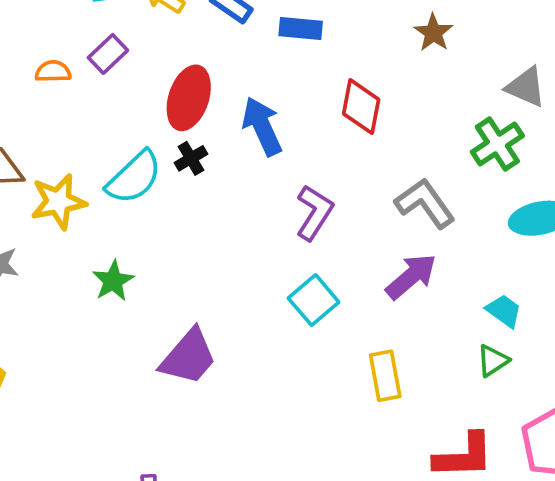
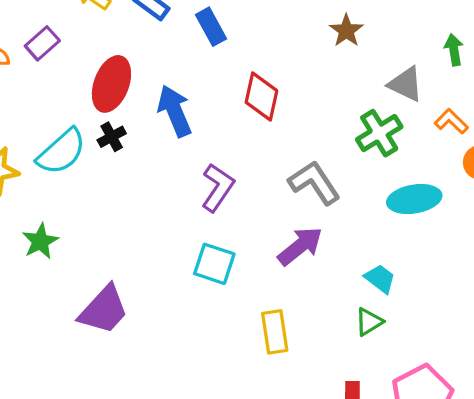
blue rectangle: (301, 28) -> (211, 27), turned 54
brown star: (433, 33) -> (346, 31), moved
cyan square: (314, 300) -> (214, 264), turned -33

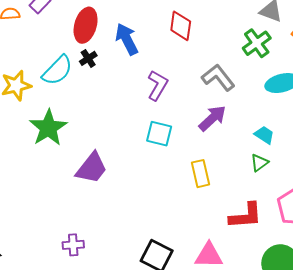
green star: (40, 241) -> (48, 128), size x1.6

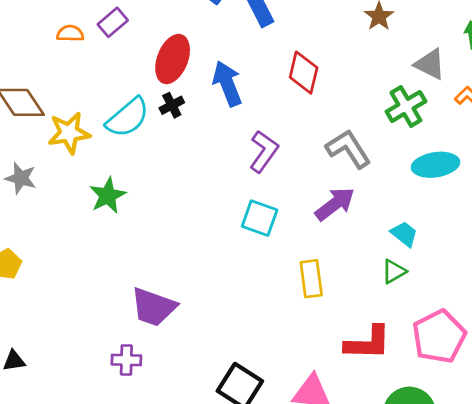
green star: (48, 128) -> (108, 195), size x0.7
purple trapezoid: (92, 168) -> (153, 307), moved, turned 66

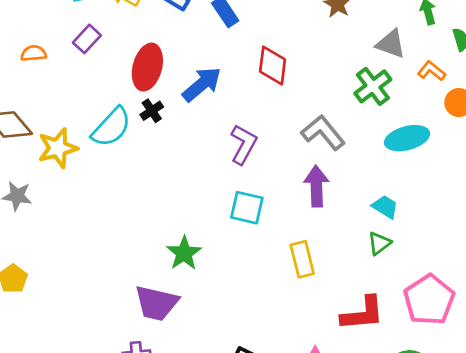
orange semicircle: (70, 33) -> (34, 53), moved
blue arrow: (227, 84) -> (202, 84), turned 78
green star: (108, 195) -> (184, 253), moved
purple arrow: (335, 204) -> (316, 186), turned -48

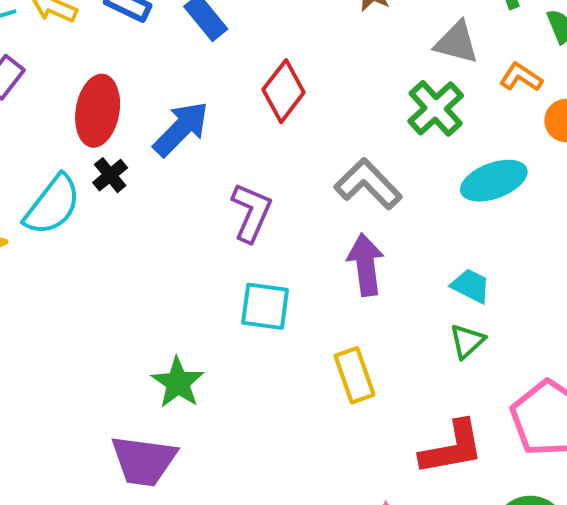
red diamond: (273, 65) -> (284, 91), turned 36

